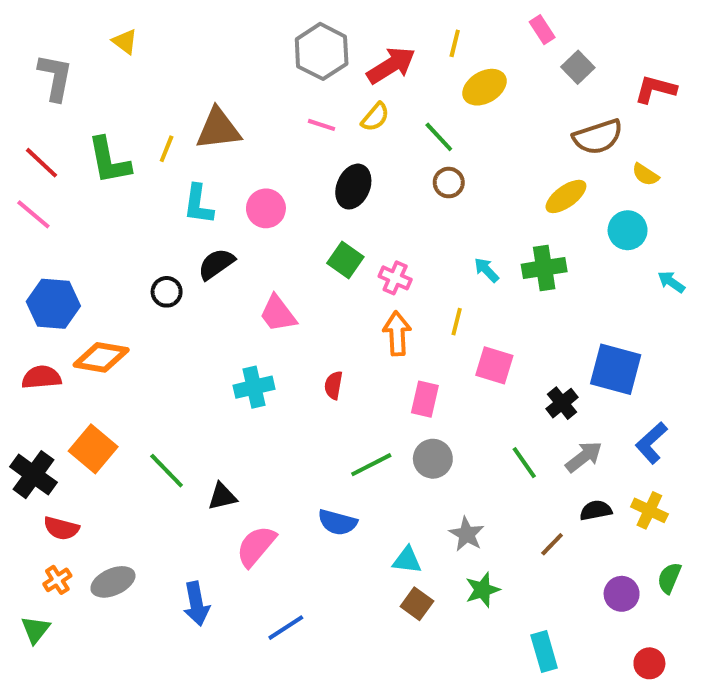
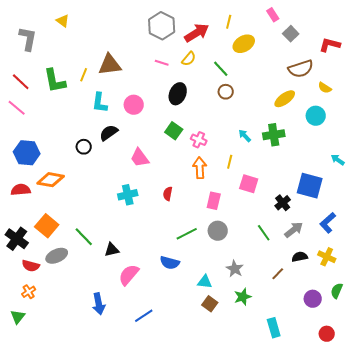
cyan arrow: (671, 282) -> (338, 160), moved
gray ellipse: (113, 582) -> (57, 256), moved

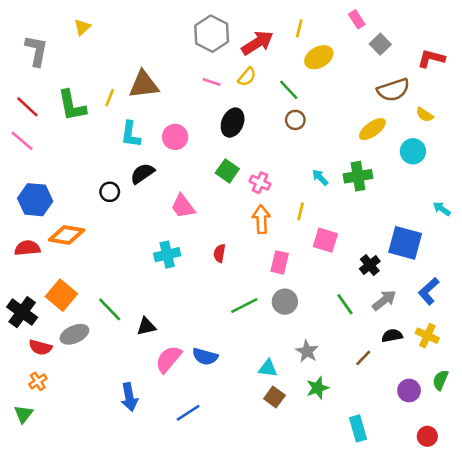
yellow triangle: (63, 21) -> (82, 27), turned 40
blue semicircle: (170, 263) -> (205, 357), moved

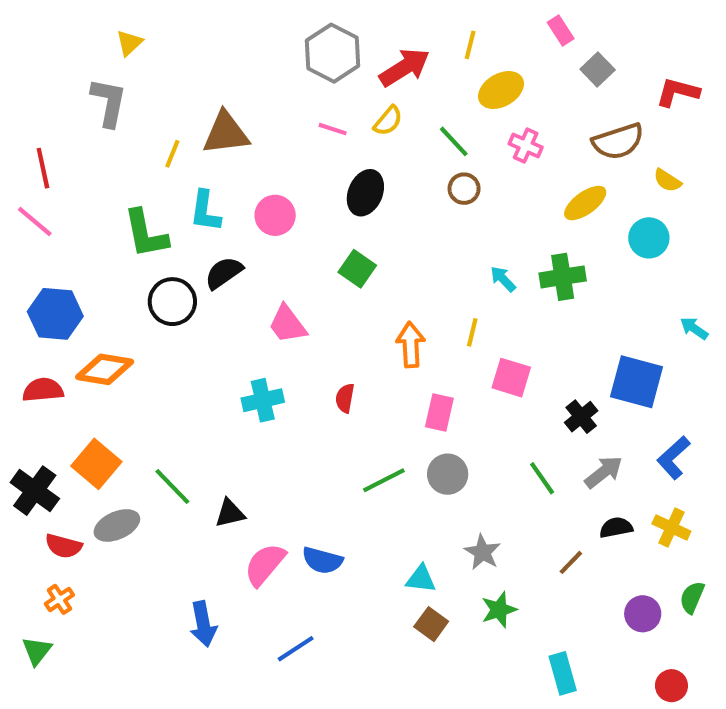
gray L-shape: (36, 51) -> (109, 102), moved
green L-shape: (72, 106) -> (146, 234), moved
red line: (27, 107) -> (43, 168), turned 35
pink cross: (260, 183) -> (526, 145), moved
black circle: (110, 192) -> (172, 302), size x1.5

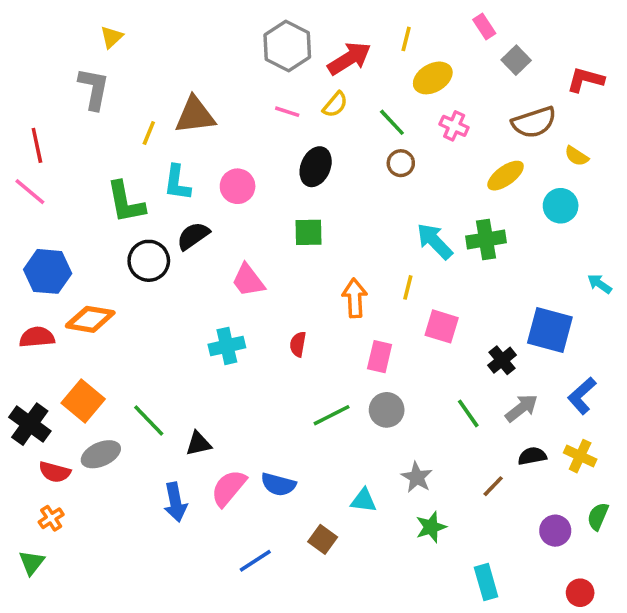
green square: (357, 269) -> (309, 232), turned -36
cyan arrow: (503, 279) -> (435, 241), size x1.6
blue arrow: (203, 624) -> (175, 502), moved
brown square: (431, 624) -> (323, 539), moved

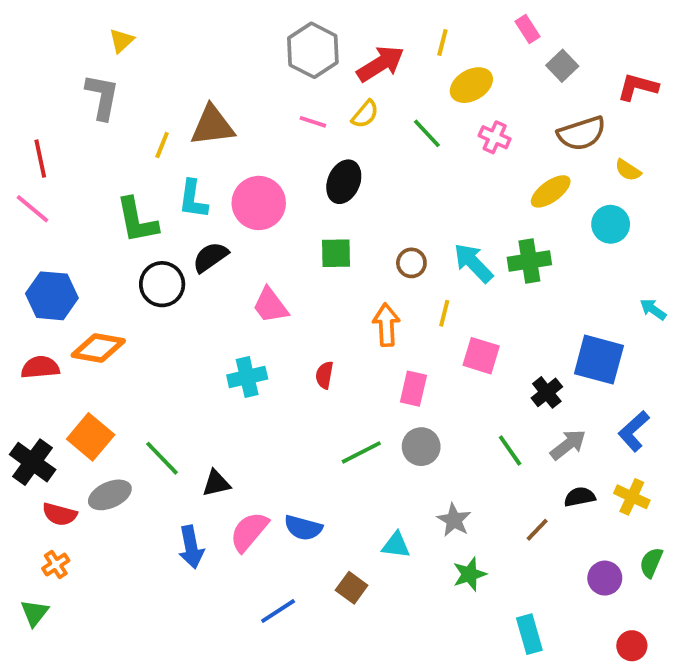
brown circle: (401, 163) -> (411, 263), moved
pink circle: (238, 186) -> (259, 203), size x1.4

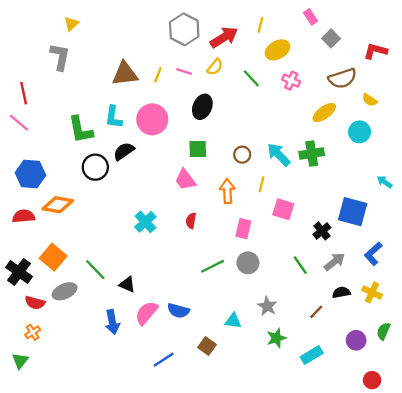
yellow line: (162, 145) -> (158, 75), moved
pink trapezoid: (270, 305) -> (185, 180), moved
cyan cross: (247, 377) -> (145, 222), turned -30
black triangle: (216, 483) -> (127, 284), turned 36
cyan rectangle: (529, 634) -> (312, 355), moved, turned 75

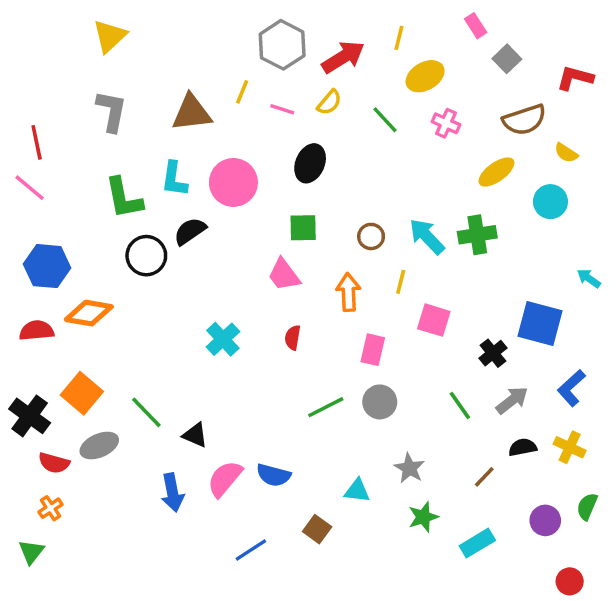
yellow triangle: (71, 24) -> (110, 36), size x1.5
gray L-shape: (60, 57) -> (111, 111), moved
yellow line: (158, 75) -> (242, 92), moved

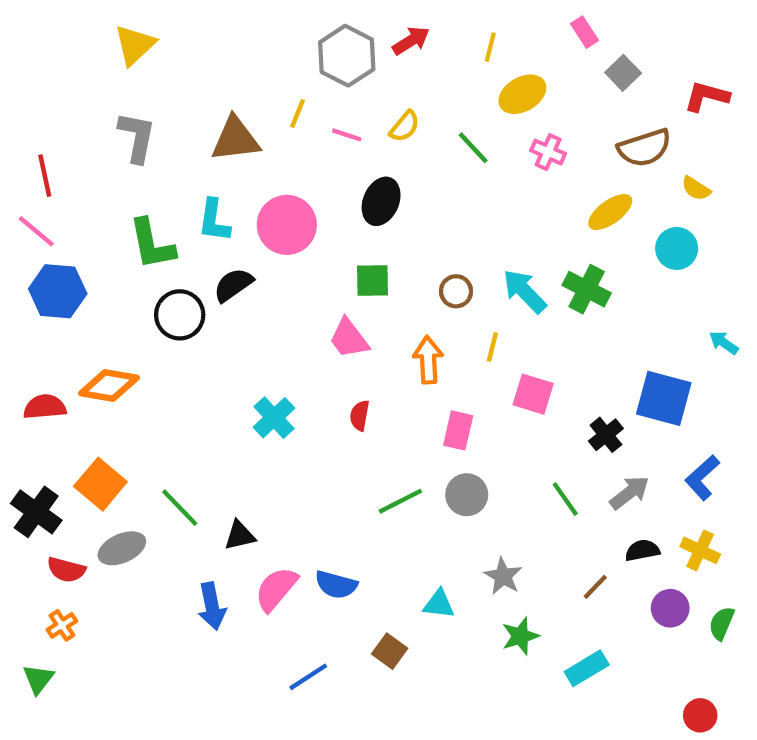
red arrow: (343, 57) -> (411, 41), moved, size x0.7
green cross: (477, 235) -> (587, 289), turned 36
blue hexagon: (47, 266) -> (58, 291), moved
black triangle: (195, 435) -> (240, 535), turned -36
purple circle: (545, 520) -> (670, 608), moved

